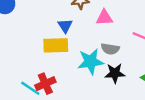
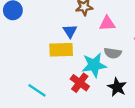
black star: (115, 73) -> (117, 87), moved, turned 30
red cross: (45, 84) -> (80, 83), moved, turned -30

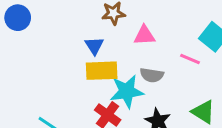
yellow rectangle: (61, 50) -> (102, 71), moved

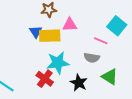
yellow rectangle: (102, 71) -> (50, 36), moved
gray semicircle: (152, 75) -> (92, 58), moved

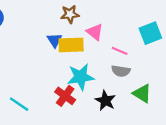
pink triangle: (70, 25) -> (95, 32), turned 42
cyan square: (117, 26) -> (150, 33), turned 30
pink line: (101, 41) -> (120, 51), moved

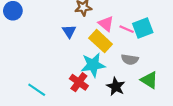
cyan square: (150, 33) -> (143, 28), moved
yellow rectangle: (71, 45) -> (101, 41), moved, turned 45
pink line: (120, 51) -> (127, 29), moved

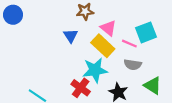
pink line: (127, 29) -> (129, 44), moved

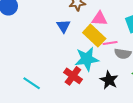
pink triangle: (108, 28) -> (99, 19), turned -35
pink line: (129, 44) -> (110, 43), moved, turned -32

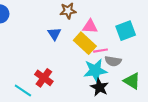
cyan star: (87, 59) -> (95, 70), moved
red cross: (73, 76) -> (44, 78), moved

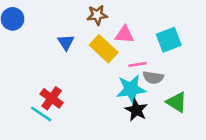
blue triangle: (54, 34) -> (66, 42), moved
yellow rectangle: (85, 43) -> (104, 49), moved
red cross: (44, 78) -> (52, 98), moved

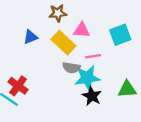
blue triangle: (66, 42) -> (31, 37), turned 42
gray semicircle: (153, 77) -> (71, 68), moved
green triangle: (177, 102) -> (127, 89), turned -36

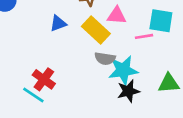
cyan square: (120, 35) -> (161, 21), turned 30
pink line: (93, 56) -> (144, 36), moved
black star: (92, 96) -> (128, 91), turned 30

